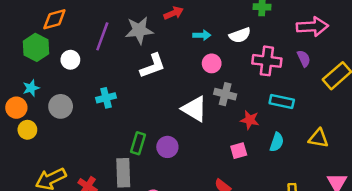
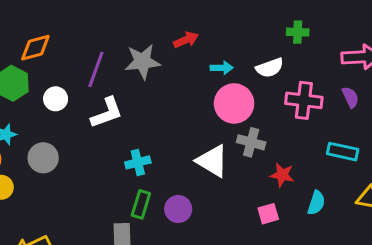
pink circle: (212, 63) -> (234, 103), size x1.6
white L-shape: (153, 66) -> (107, 113), moved
cyan cross: (106, 98) -> (138, 162), moved
cyan rectangle: (282, 102) -> (343, 152), moved

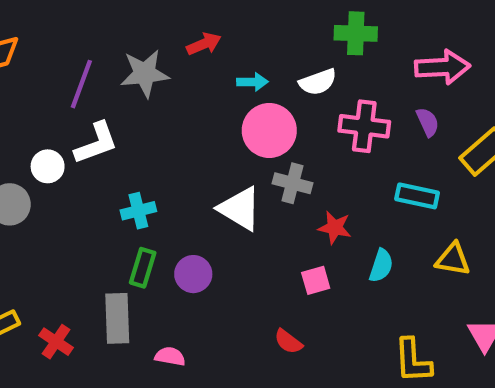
green cross: (298, 32) -> (356, 33), size x1.4
white circle: (56, 99) -> (48, 166), moved

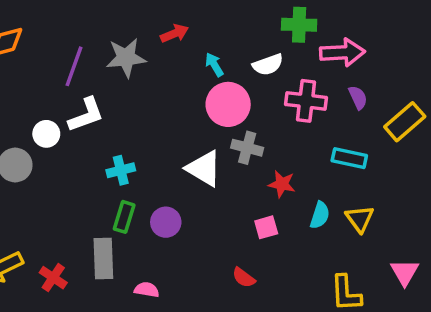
pink arrow: (442, 67) -> (342, 52), moved
cyan arrow: (252, 82) -> (214, 65), turned -120
yellow triangle: (453, 259) -> (360, 219), moved, turned 44

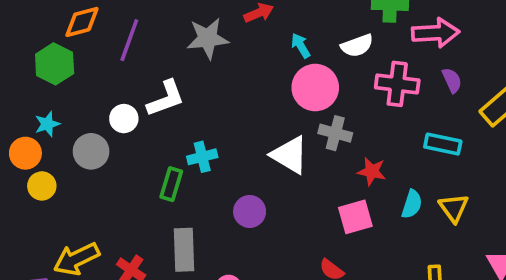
purple line: (74, 66) -> (129, 40), moved
green rectangle: (124, 217) -> (171, 184), moved
pink square: (266, 227) -> (355, 217), size x1.4

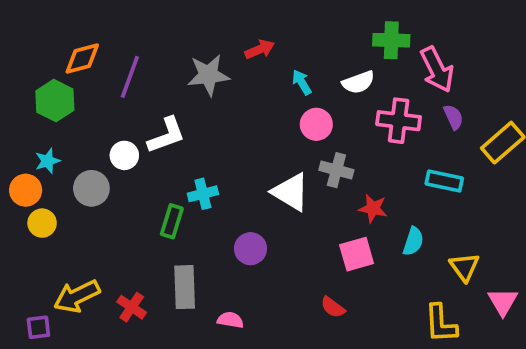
pink arrow: (435, 33) -> (437, 69), turned 66
pink circle: (315, 88) -> (316, 124), size x0.7
yellow triangle: (454, 208) -> (464, 267), moved

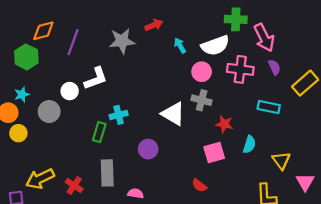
white semicircle: (358, 82) -> (215, 46), size x1.4
pink circle: (316, 124) -> (202, 72), moved

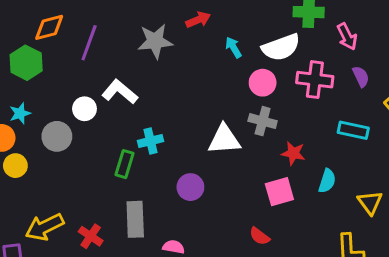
pink arrow: (264, 38) -> (347, 37), size x0.7
white L-shape: (96, 79) -> (120, 92), turned -120
white triangle: (173, 114) -> (224, 139), turned -35

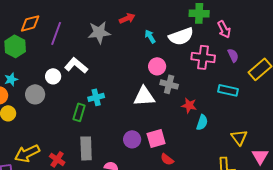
pink circle: (263, 83) -> (157, 66), moved
cyan semicircle: (327, 181) -> (202, 122), moved
purple circle: (190, 187) -> (132, 139), moved
pink square: (279, 192) -> (156, 138), moved

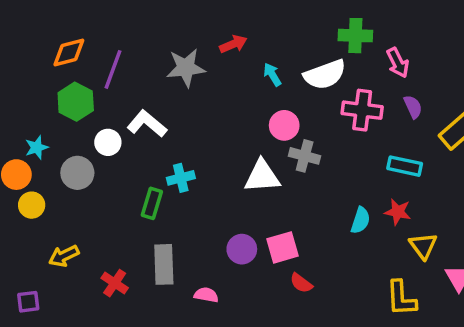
green hexagon: (15, 46) -> (76, 102), moved
red star: (189, 105) -> (398, 212), moved
yellow arrow: (27, 153) -> (64, 256), moved, size x0.7

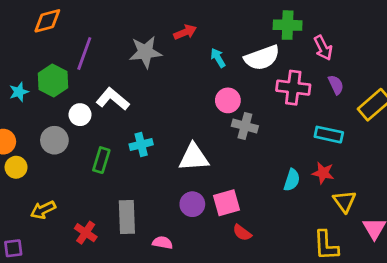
orange diamond: (69, 52) -> (47, 21), moved
cyan star: (37, 147) -> (19, 92), moved
white triangle: (262, 176) -> (194, 157), moved
green rectangle: (152, 203) -> (101, 160), moved

